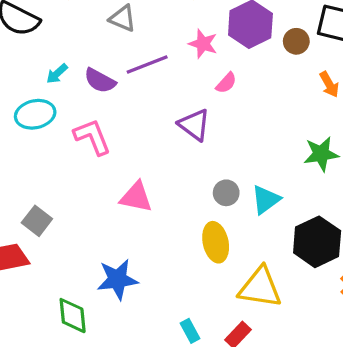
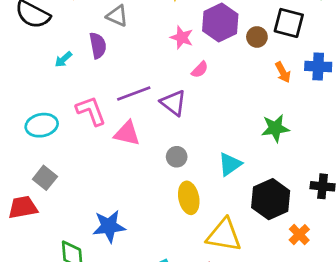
purple line: (147, 64) -> (134, 94), moved
purple semicircle: (100, 81) -> (98, 46), moved, turned -130
cyan ellipse: (35, 114) -> (42, 125), moved
gray circle: (226, 193) -> (177, 157), moved
pink triangle: (136, 197) -> (127, 133), moved

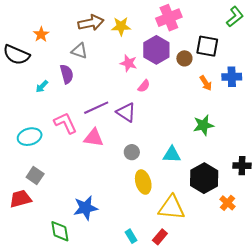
cyan triangle: (230, 164) -> (172, 155), turned 42

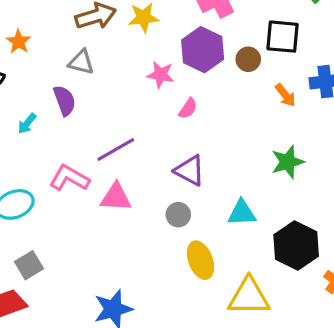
purple triangle: (126, 112) -> (190, 170), moved
pink L-shape: (65, 123) -> (69, 178), turned -30
gray square: (35, 176) -> (29, 265), turned 30

